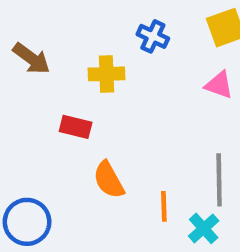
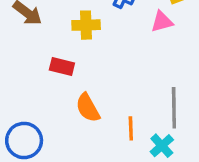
pink triangle: (219, 85) -> (162, 22), moved, turned -35

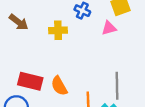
red rectangle: (62, 66) -> (30, 81), moved, size x1.5

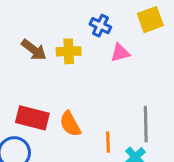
brown arrow: (19, 22) -> (34, 50), moved
pink triangle: (109, 28) -> (120, 53), moved

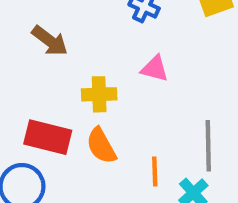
yellow cross: (69, 51) -> (99, 94), moved
pink triangle: (120, 53) -> (155, 69), moved, turned 30

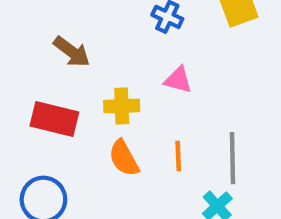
red rectangle: (48, 137) -> (54, 119), moved
orange line: (155, 171) -> (178, 156), moved

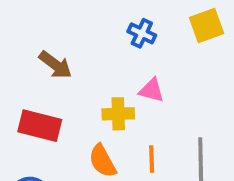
yellow cross: (122, 106) -> (118, 114), moved

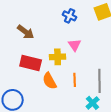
pink triangle: (152, 90) -> (75, 45), turned 40
red rectangle: (40, 126) -> (31, 63), moved

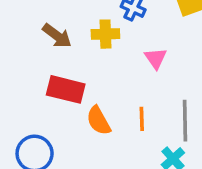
pink triangle: (75, 45) -> (156, 58), moved
yellow cross: (58, 57) -> (105, 34), moved

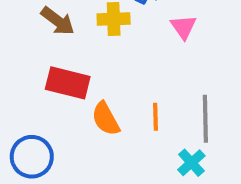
pink triangle: (156, 58) -> (183, 27), moved

